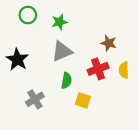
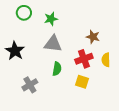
gray triangle: (62, 51) -> (53, 44), turned 30
yellow square: (83, 100) -> (82, 82), moved

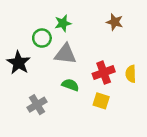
green circle: (24, 13) -> (42, 38), moved
brown star: (93, 37) -> (115, 22), moved
green semicircle: (57, 69) -> (70, 85), turned -80

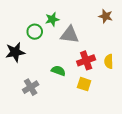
brown star: (115, 22) -> (106, 16), moved
gray triangle: (65, 54) -> (70, 35), moved
black star: (19, 63) -> (15, 52), turned 30

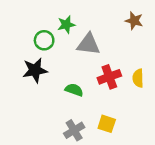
black star: (15, 52) -> (35, 70), moved
yellow square: (84, 84) -> (107, 124), moved
gray cross: (31, 87) -> (74, 130), moved

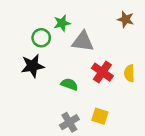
red cross: (109, 77) -> (102, 72), turned -35

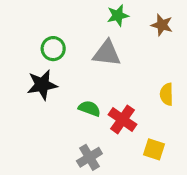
green star: (62, 23) -> (118, 15), moved
red cross: (102, 72) -> (123, 119), moved
yellow square: (100, 116) -> (154, 149), moved

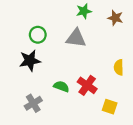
green semicircle: (89, 108) -> (61, 86), moved
gray cross: (89, 157) -> (33, 103), moved

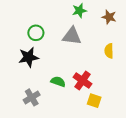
yellow semicircle: (119, 67) -> (109, 51), moved
yellow square: (110, 107) -> (94, 101), moved

